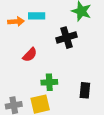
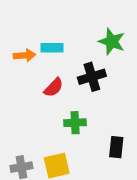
red semicircle: (30, 55) -> (54, 87), moved
green cross: (49, 82) -> (75, 123), moved

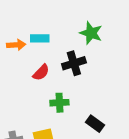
black rectangle: (116, 147) -> (95, 124), turned -60

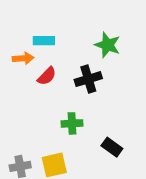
cyan rectangle: (40, 38) -> (44, 41), moved
red semicircle: (41, 72) -> (47, 76), moved

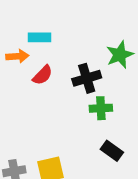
green star: (108, 45) -> (120, 55), moved, turned 30
green cross: (72, 123) -> (101, 108), moved

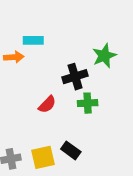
red semicircle: (43, 75) -> (47, 104), moved
black rectangle: (112, 151) -> (71, 150), moved

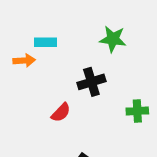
green star: (104, 56) -> (113, 39), moved, turned 30
green cross: (88, 103) -> (137, 111), moved

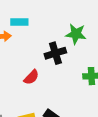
green star: (113, 39) -> (76, 34), moved

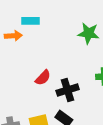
black cross: (55, 53) -> (68, 90), moved

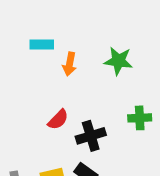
orange arrow: (13, 36) -> (70, 64), moved, turned 105

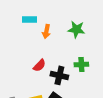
green cross: (140, 118) -> (81, 64), moved
black cross: (91, 136) -> (59, 75), turned 30

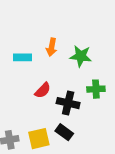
cyan rectangle: (29, 19) -> (22, 57), moved
green star: (76, 29) -> (81, 56), moved

